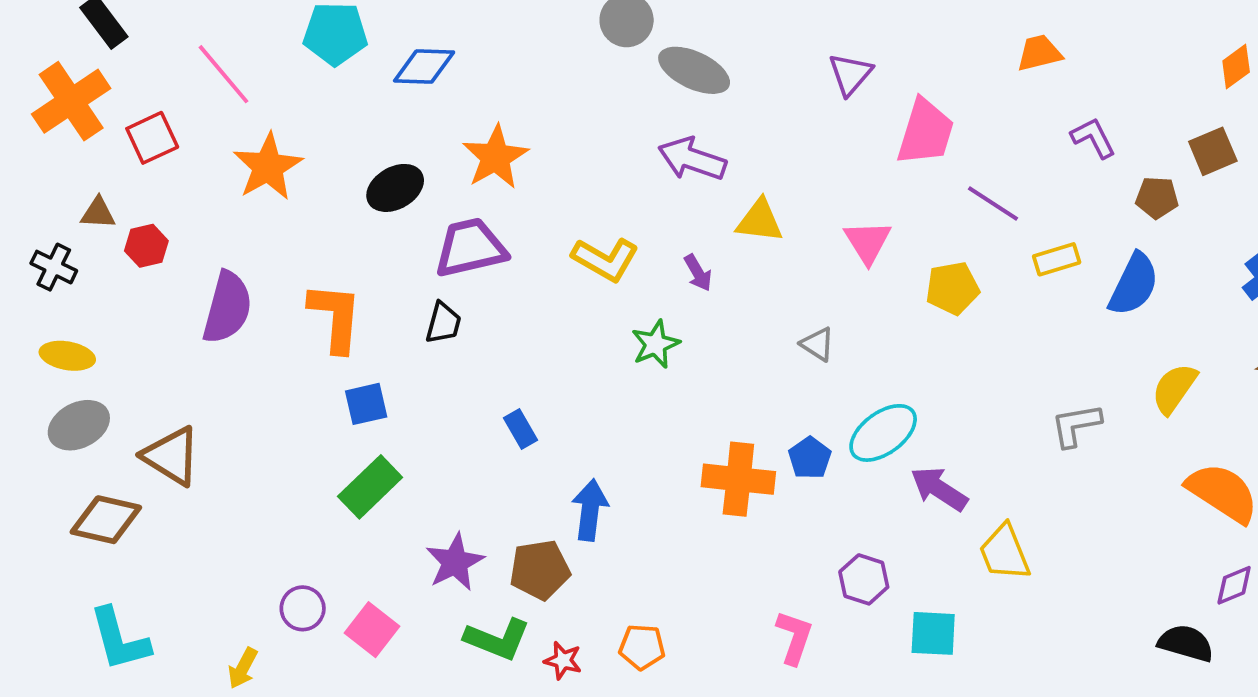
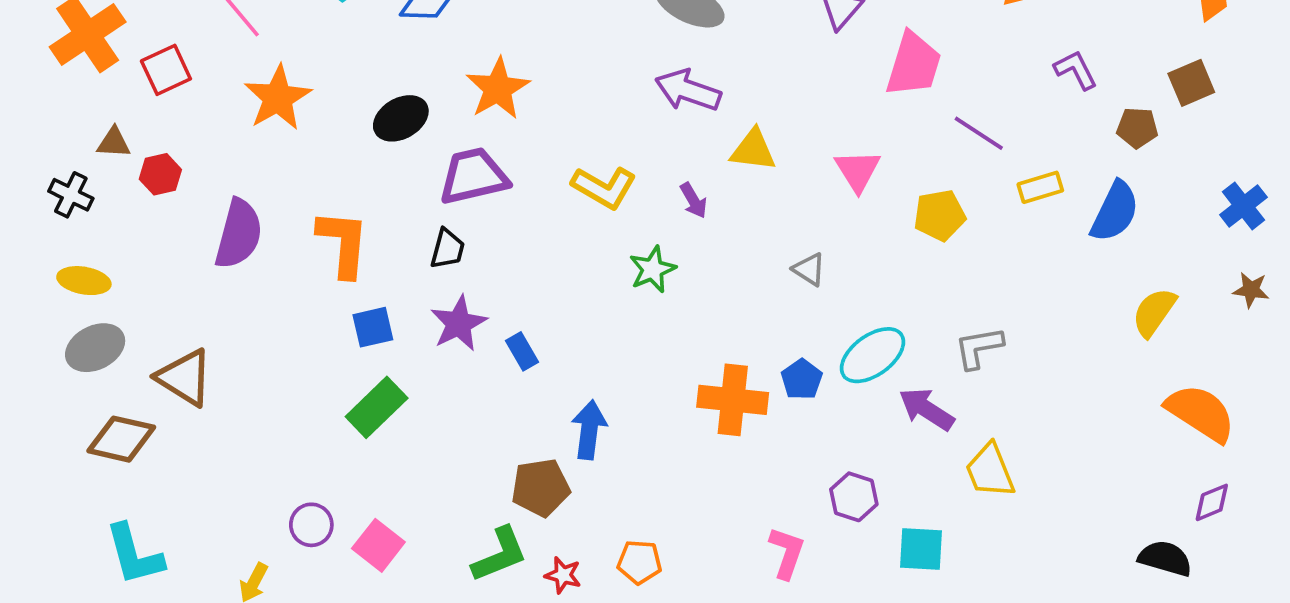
gray L-shape: (1076, 425) -> (979, 348), moved
purple star: (455, 562) -> (459, 323), moved
green L-shape: (497, 639) -> (500, 555), turned -44

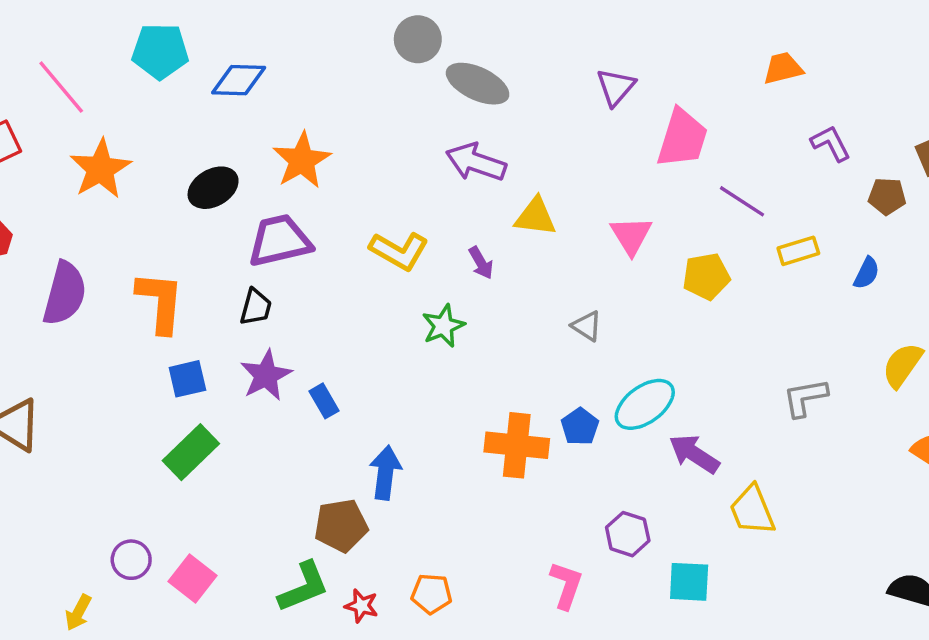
blue semicircle: (1115, 212) -> (867, 273), size x0.6
gray L-shape: (979, 348) -> (805, 398), moved

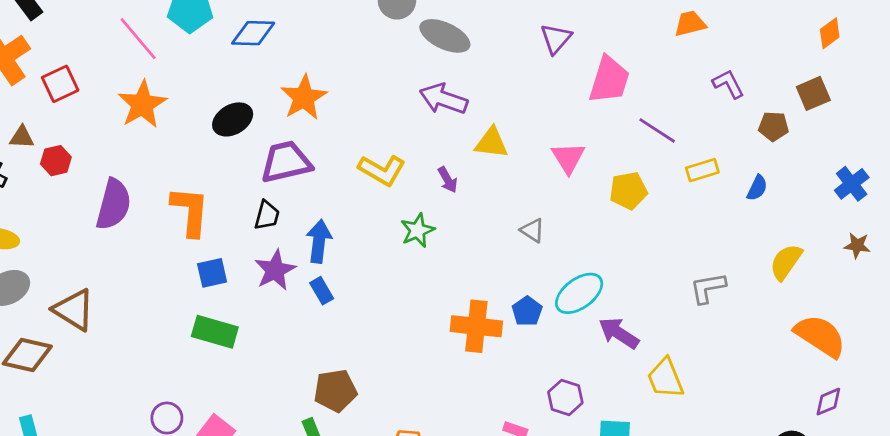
pink line: (61, 87) -> (138, 39), moved
green rectangle: (191, 452) -> (215, 332), turned 60
blue arrow: (385, 473) -> (319, 241), moved

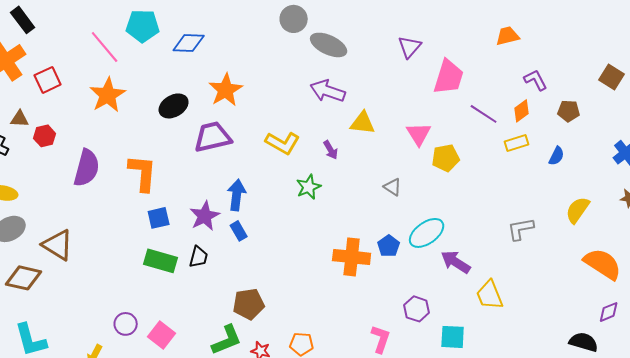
orange diamond: (830, 33) -> (522, 111), moved
brown square: (813, 93) -> (612, 77), moved, turned -35
yellow pentagon: (628, 191) -> (446, 158), moved
black trapezoid: (267, 215) -> (199, 257), moved

